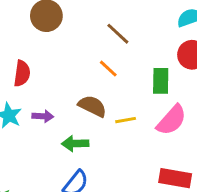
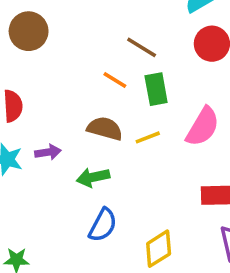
brown line: (118, 34) -> (142, 47), moved
green rectangle: (161, 81) -> (156, 89), moved

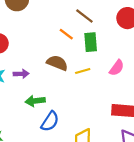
pink semicircle: (203, 127) -> (117, 68), size x0.7
green arrow: (93, 177) -> (35, 101), moved

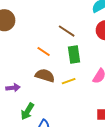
orange line: (66, 34) -> (44, 51), moved
green arrow: (35, 101) -> (27, 111), turned -48

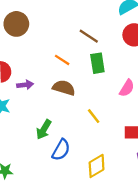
yellow line: (69, 81) -> (94, 116), moved, turned 72
purple arrow: (13, 88) -> (25, 85), moved

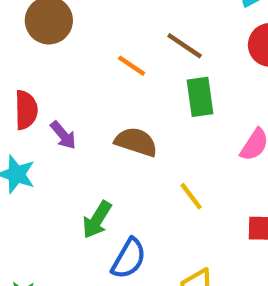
orange line: (62, 60) -> (132, 66), moved
purple arrow: (25, 85) -> (63, 135), turned 56

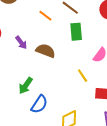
purple arrow: (63, 135) -> (21, 43), moved
yellow line: (191, 196) -> (83, 76), moved

